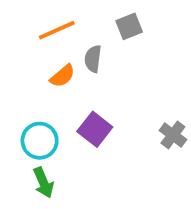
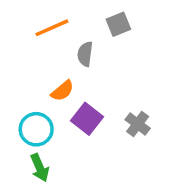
orange semicircle: (62, 76) -> (62, 91), moved
gray cross: (173, 135) -> (138, 124), moved

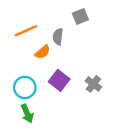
orange line: (52, 28) -> (26, 31), moved
orange semicircle: (62, 91) -> (43, 52), moved

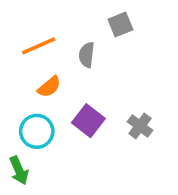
orange semicircle: (43, 52) -> (49, 87), moved
green arrow: (27, 113) -> (19, 170), moved

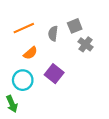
gray square: (120, 25) -> (75, 26), moved
gray cross: (140, 126) -> (86, 44), moved

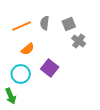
gray semicircle: (53, 34) -> (45, 23), moved

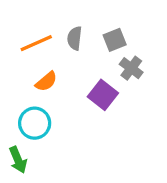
purple square: (50, 68) -> (103, 95), moved

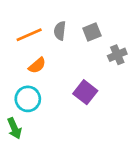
gray cross: (131, 68) -> (117, 55), moved, turned 30
purple square: (103, 95) -> (85, 92), moved

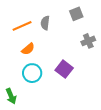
gray square: (92, 32) -> (76, 14), moved
cyan circle: (28, 99) -> (32, 73), moved

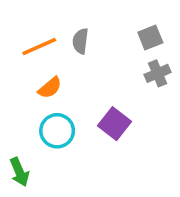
gray square: (76, 14) -> (150, 38), moved

